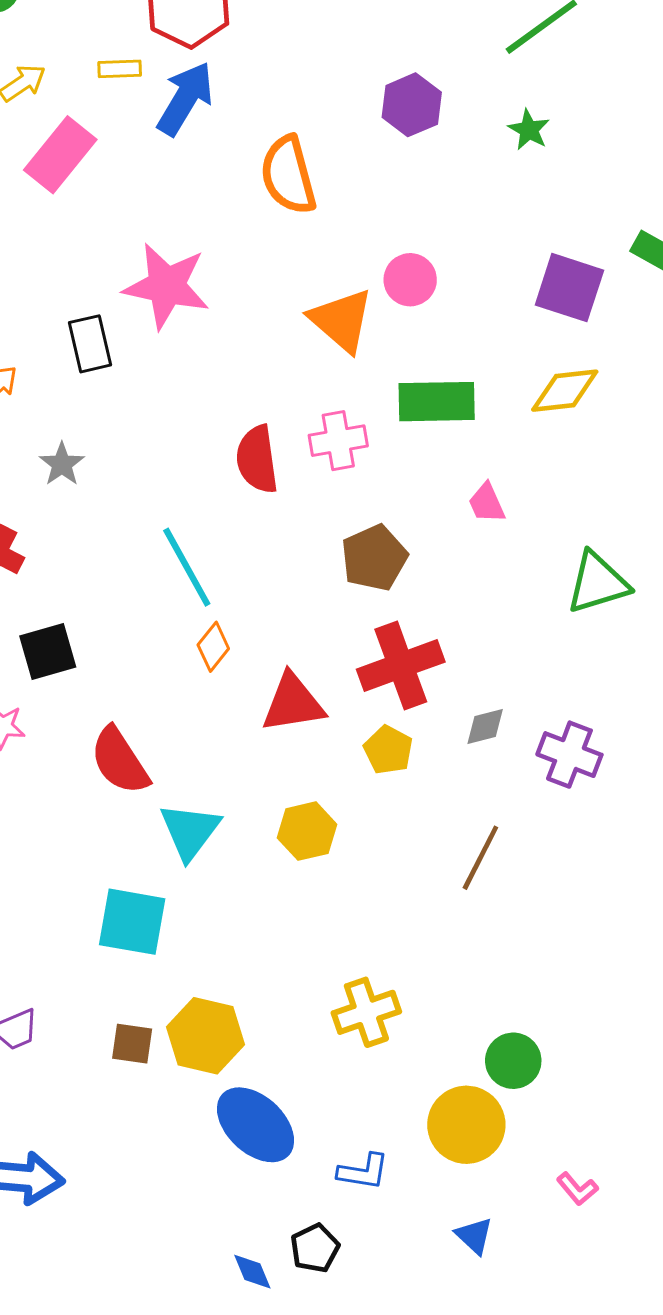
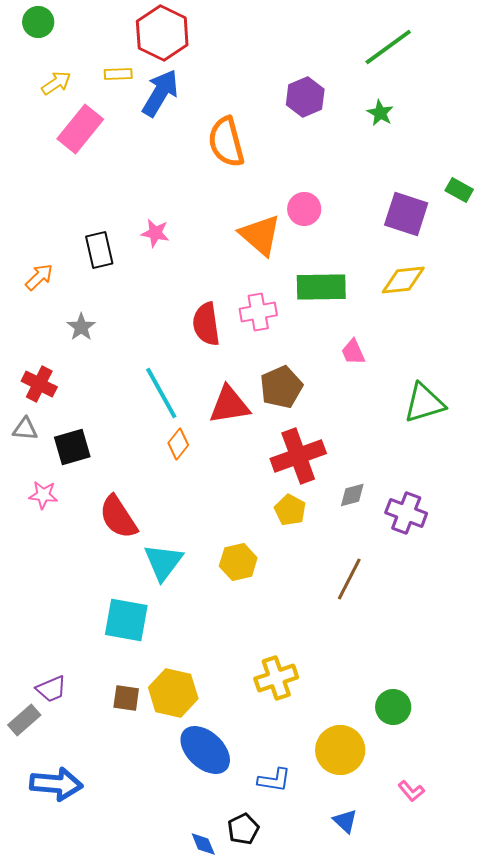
pink star: (166, 286) -> (155, 233), moved, size x0.5
red triangle: (293, 703) -> (229, 405), moved
green circle: (513, 1061) -> (393, 707), moved

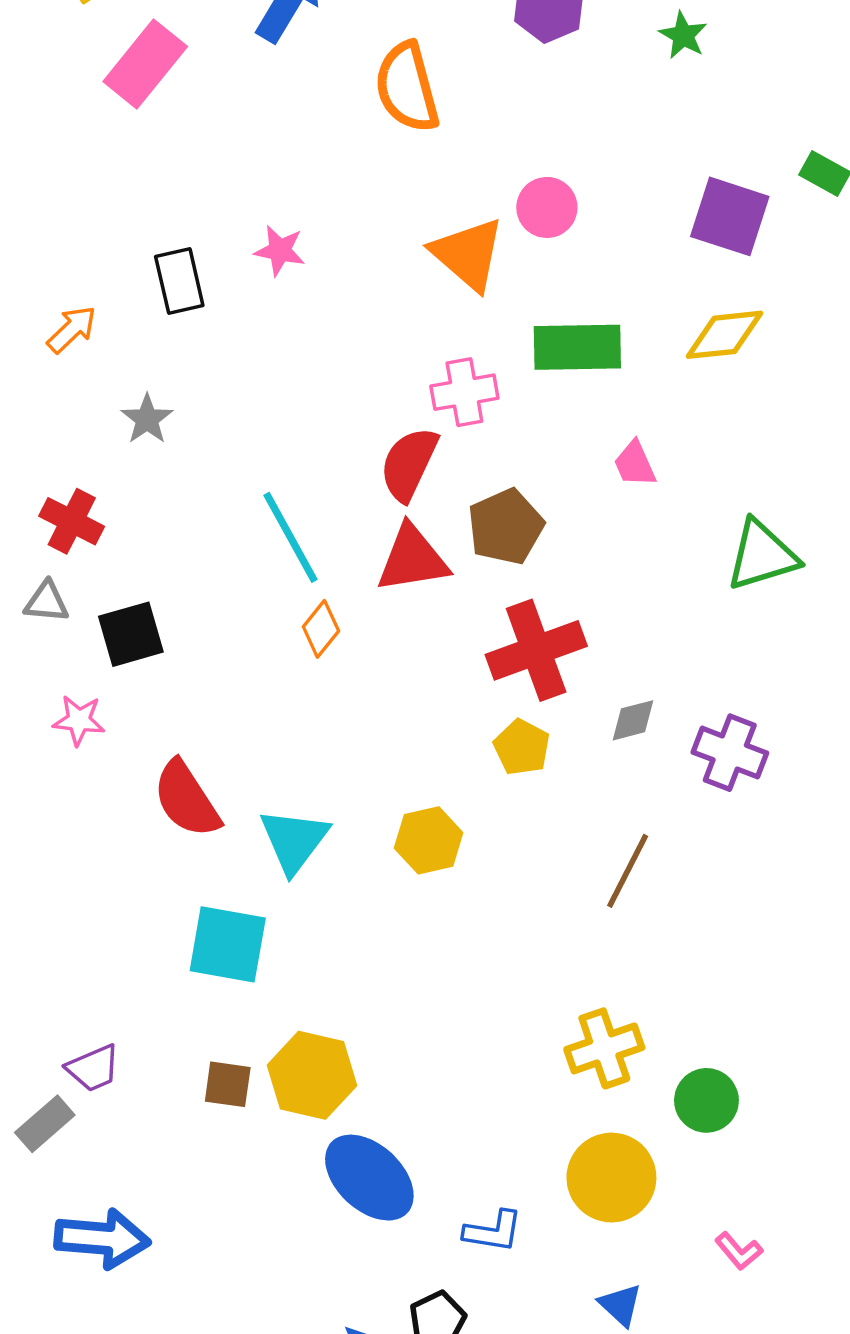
red semicircle: (206, 324) -> (409, 464), moved, turned 33
red semicircle: (118, 517) -> (186, 799), moved
yellow cross: (276, 678) -> (604, 1048), moved

